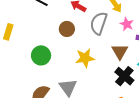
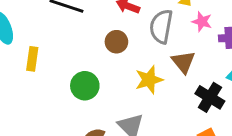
brown triangle: (120, 52) -> (183, 62), moved

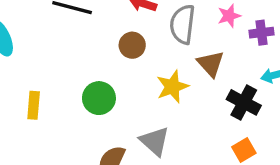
pink star: (202, 22) -> (229, 16), turned -30
yellow rectangle: (32, 59) -> (34, 105), moved

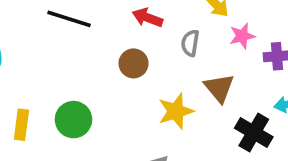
gray semicircle: (183, 24) -> (190, 43), size x0.6
green circle: (99, 98) -> (73, 120), moved

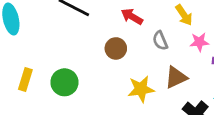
gray semicircle: (190, 43) -> (160, 41), turned -42
brown triangle: (219, 88) -> (176, 77), turned 35

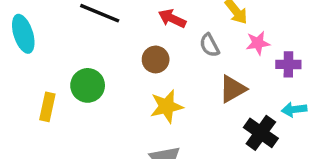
green circle: (64, 82) -> (88, 85), moved
yellow star: (141, 89) -> (167, 106), moved

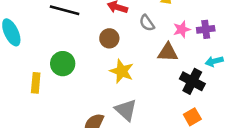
pink star: (258, 43) -> (182, 29), moved
brown triangle: (233, 89) -> (168, 52), turned 40
yellow star: (167, 106) -> (122, 71), turned -30

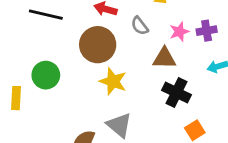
brown circle: (109, 38) -> (98, 45), size x1.6
black cross: (192, 81) -> (176, 93), moved

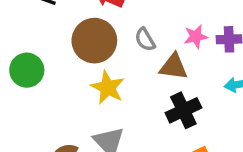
gray semicircle: (140, 26) -> (145, 39), moved
black cross: (176, 93) -> (183, 110), turned 32

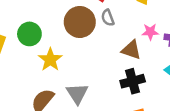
gray semicircle: (145, 39) -> (108, 18), moved
yellow star: (108, 88) -> (50, 60), moved

